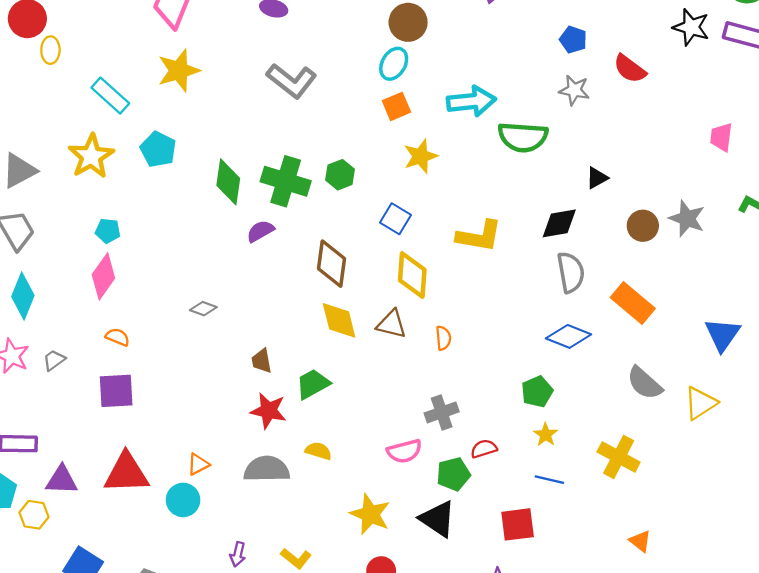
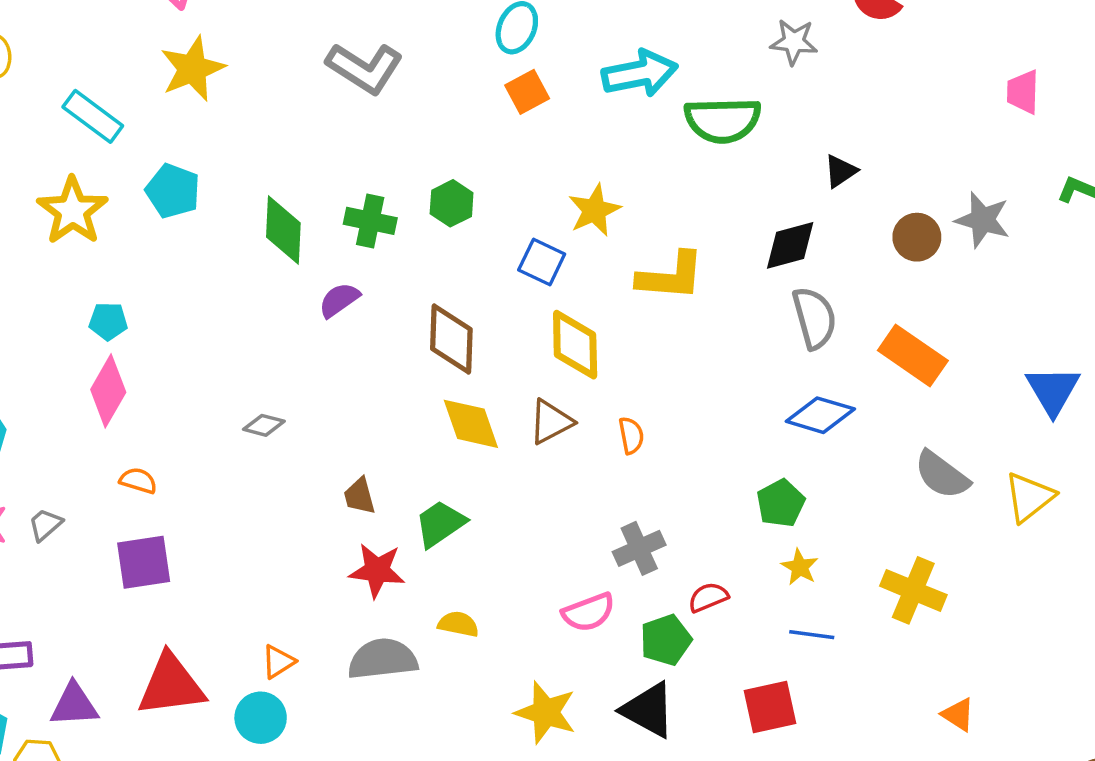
yellow star: (420, 156) -> (594, 210), moved
green cross: (286, 181) -> (370, 221), size x0.7
brown triangle: (392, 324) -> (551, 422), turned -36

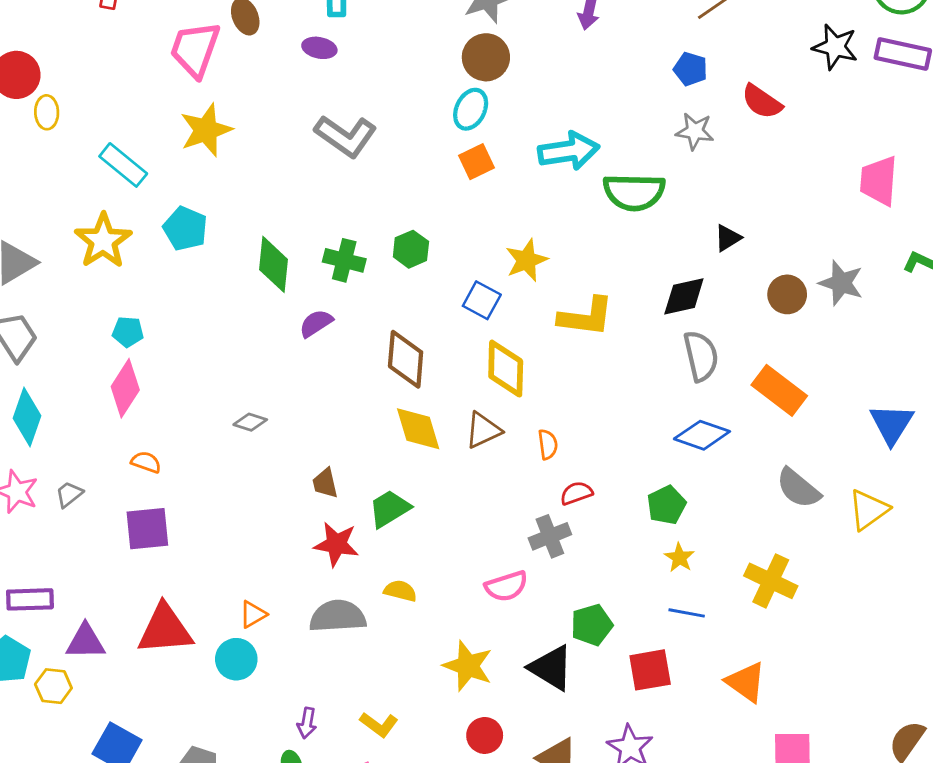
pink trapezoid: (1023, 92) -> (879, 181), size x1.4
red semicircle: (708, 597) -> (576, 493), moved
green pentagon: (666, 640) -> (592, 625), moved
orange triangle: (958, 715) -> (746, 682), moved, size x1.5

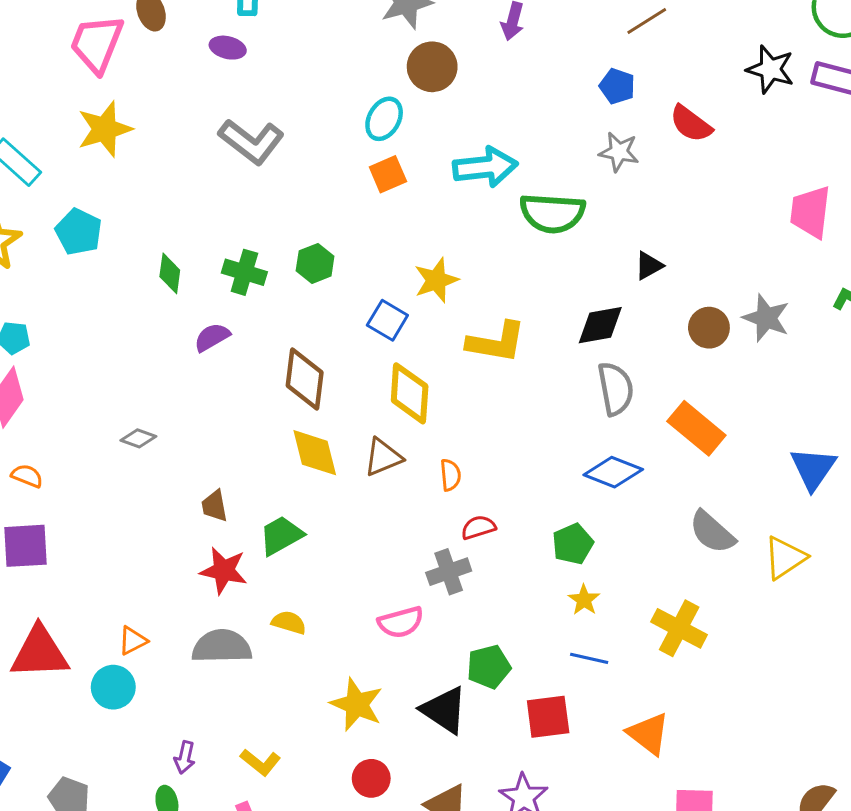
brown circle: (486, 57) -> (432, 67), moved
green diamond: (274, 264) -> (170, 273), size x0.7

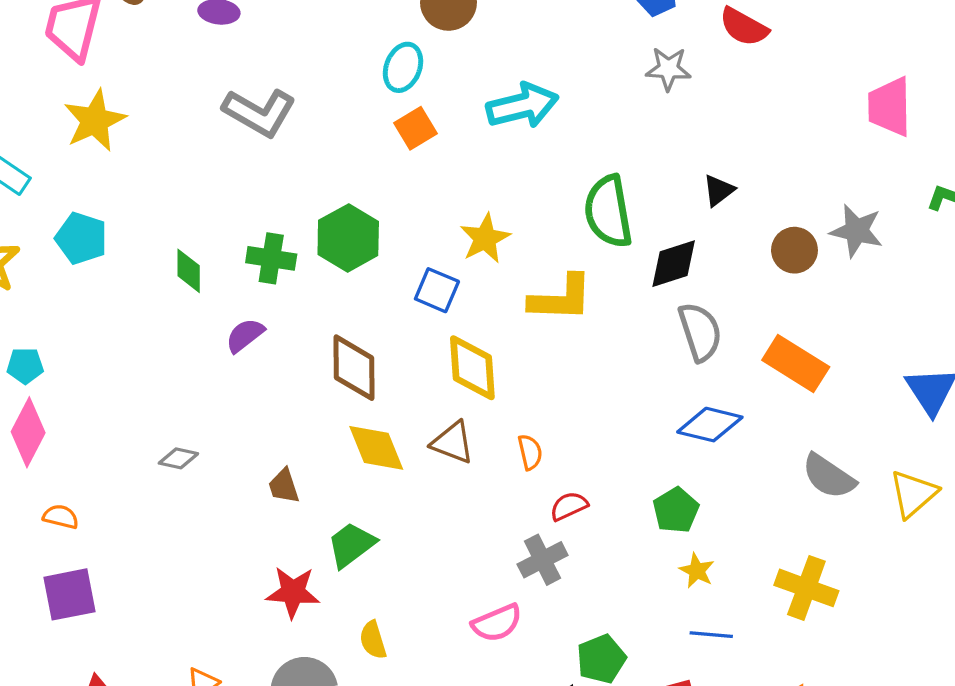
green semicircle: (552, 213) -> (608, 211), moved, turned 84
green hexagon: (315, 263) -> (348, 238), size x1.5
brown triangle: (383, 457) -> (453, 443), turned 51
brown trapezoid: (214, 506) -> (284, 486), moved
yellow semicircle: (289, 622) -> (373, 640), turned -116

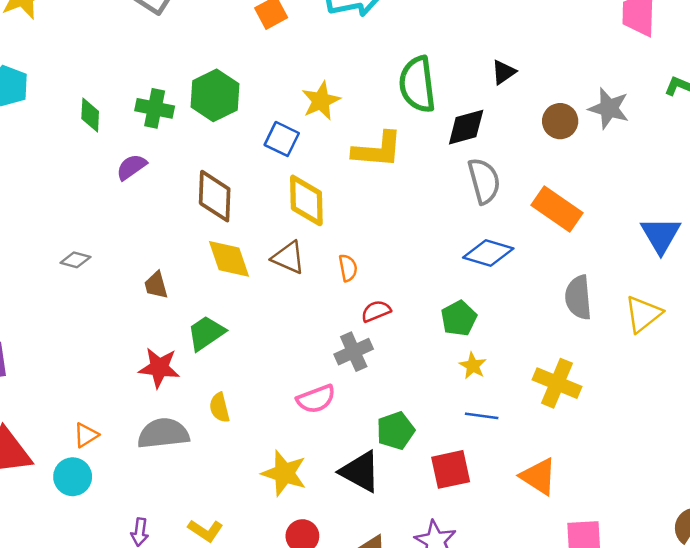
gray semicircle: (829, 476) -> (578, 297), turned 48

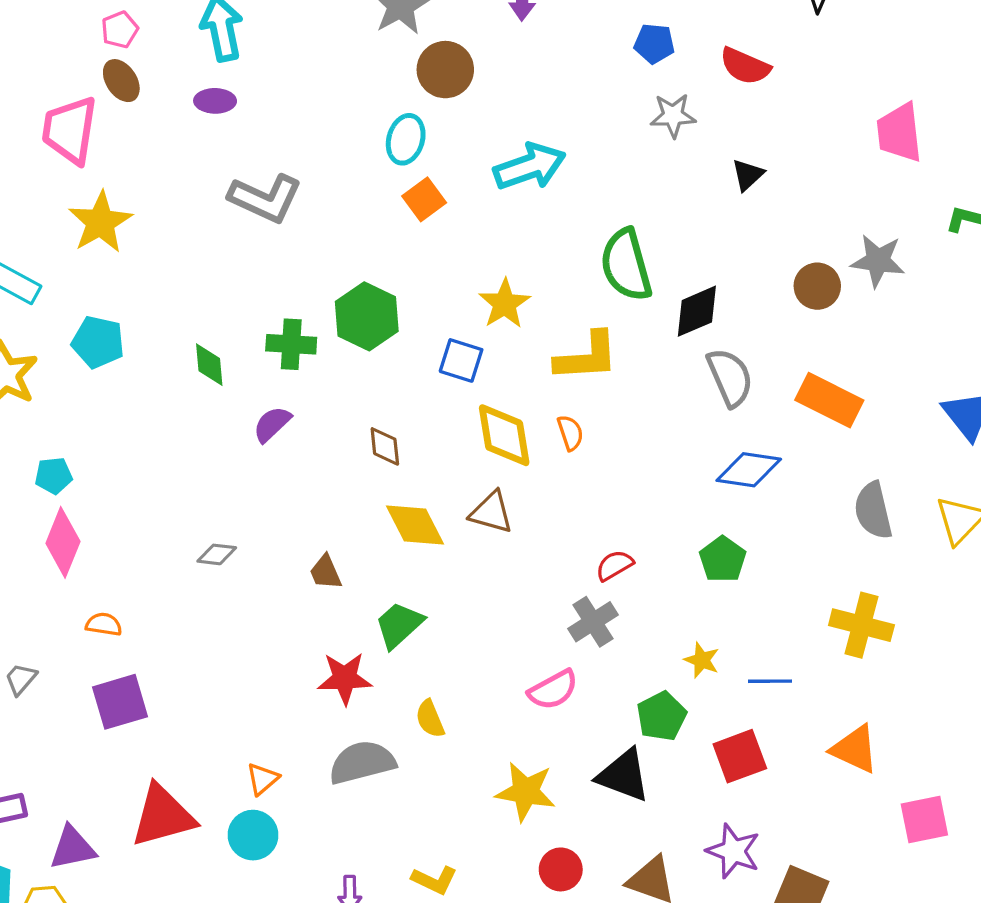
black triangle: (504, 72) -> (748, 175), moved
brown diamond: (215, 196) -> (385, 446), size x0.6
orange semicircle: (348, 268) -> (570, 433), moved
yellow star: (473, 366) -> (702, 660), moved

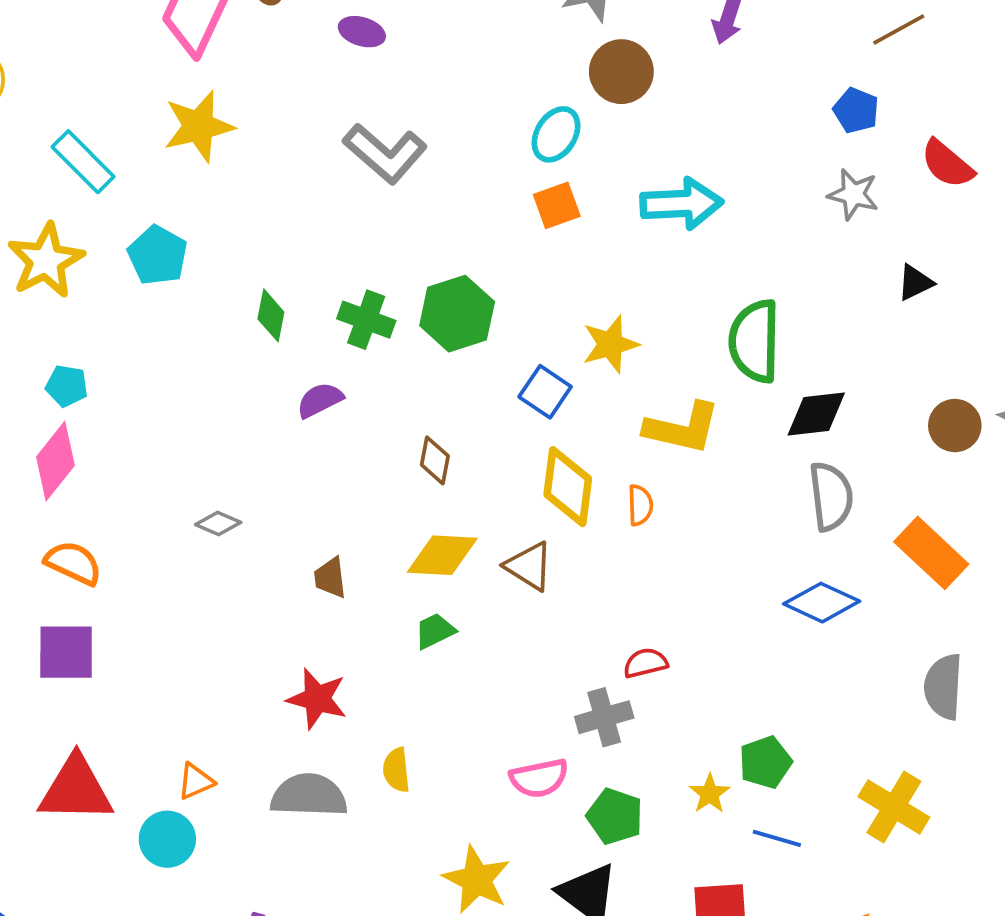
yellow diamond: (415, 525) -> (442, 555), turned -76
green pentagon: (723, 559) -> (765, 762), moved
orange semicircle: (104, 624) -> (73, 563), size x1.4
green trapezoid: (399, 625) -> (435, 631), moved, size x0.7
green pentagon: (662, 716) -> (615, 816), moved, turned 30

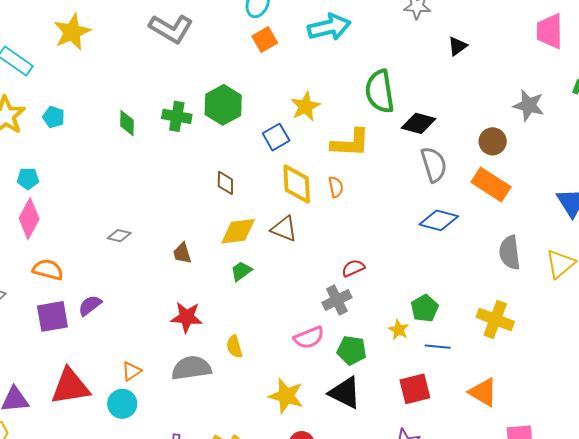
cyan pentagon: (158, 255) -> (54, 117), moved, size x0.7
blue square: (545, 392) -> (276, 137), turned 36
purple semicircle: (320, 400) -> (90, 305), moved
black diamond: (816, 414) -> (419, 123), turned 32
brown circle: (955, 426) -> (493, 141), moved

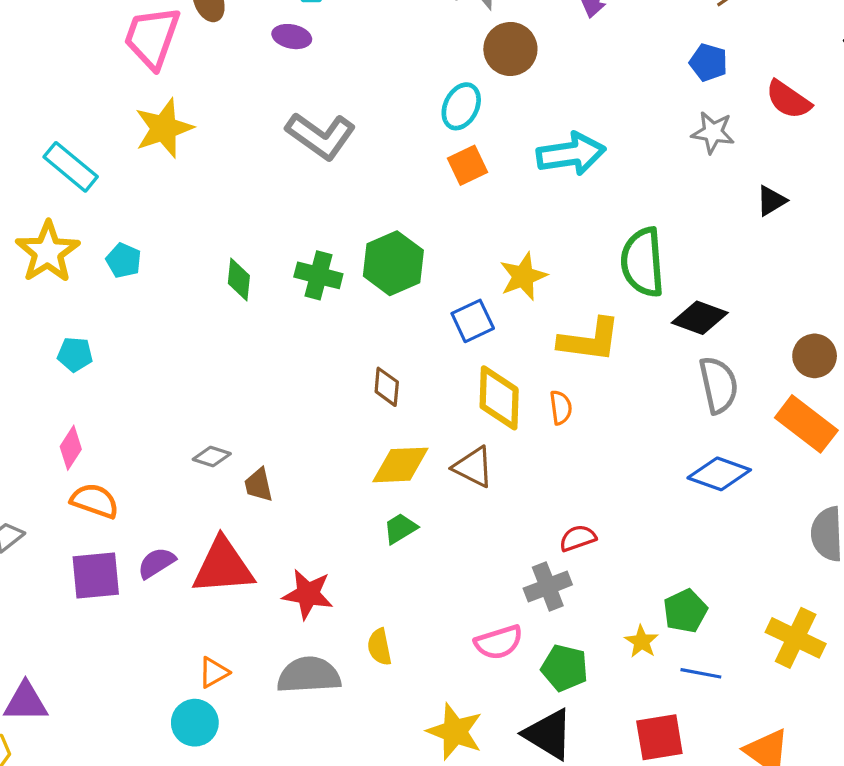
pink diamond: (29, 219) -> (71, 448), moved, size x0.7
brown trapezoid: (182, 253) -> (259, 485), moved
red triangle: (70, 387) -> (223, 566), moved

